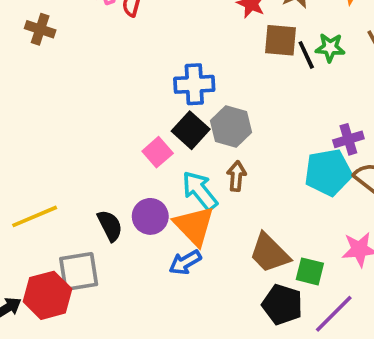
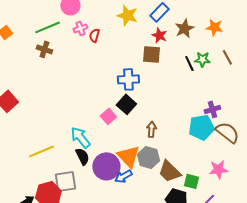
brown square: (281, 40) -> (151, 54), moved
gray hexagon: (231, 127) -> (148, 157), moved
cyan arrow: (200, 191) -> (80, 137), moved
purple circle: (150, 216) -> (106, 166), moved, size x1.4

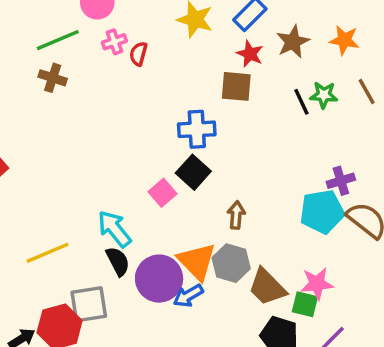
pink star: (218, 169) -> (317, 284), moved

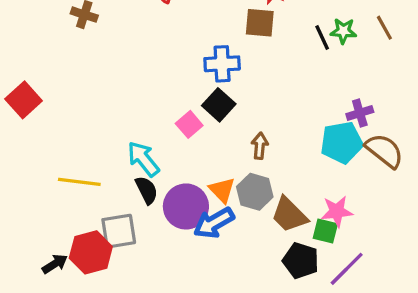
yellow line: (48, 253) -> (79, 182), turned 30
orange triangle: (197, 261) -> (222, 190), size x0.7
blue arrow: (188, 296) -> (214, 223), size x1.4

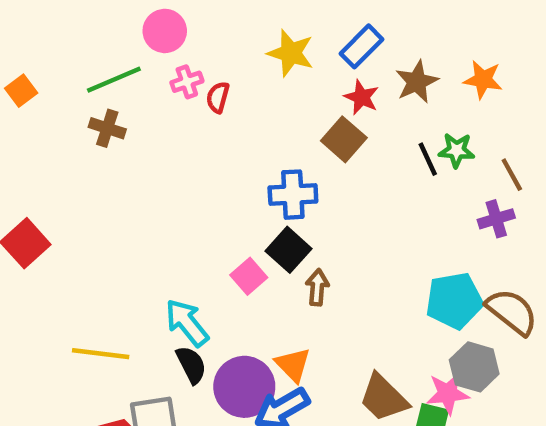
brown square: (260, 23) -> (344, 139), turned 36
brown line: (384, 28) -> (512, 175), moved
purple cross: (360, 113) -> (496, 219), moved
brown arrow: (260, 146) -> (317, 287), moved
gray hexagon: (255, 192) -> (474, 367), moved

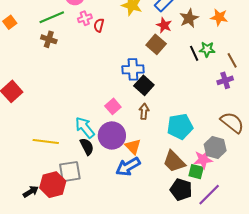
black square: (289, 250) -> (144, 85), moved
cyan pentagon: (454, 301) -> (180, 126), moved
purple circle: (244, 387) -> (112, 135), moved

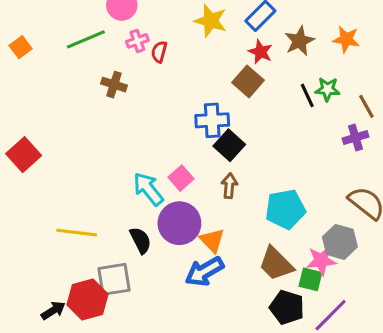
brown cross: (49, 39) -> (114, 85), moved
cyan arrow: (85, 127) -> (148, 189), moved

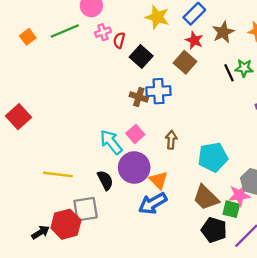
orange square: (21, 47) -> (28, 37), moved
brown cross: (114, 85) -> (139, 97), moved
black square: (229, 145) -> (141, 56), moved

